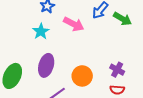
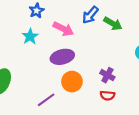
purple ellipse: (46, 65) -> (62, 57), moved, turned 60

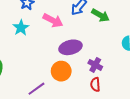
purple ellipse: (62, 57) -> (70, 47), moved
red semicircle: (107, 96) -> (95, 85), turned 80

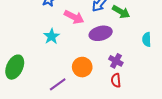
cyan star: (21, 28) -> (52, 36), moved
purple ellipse: (70, 47) -> (101, 33), moved

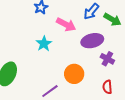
purple cross: (116, 61) -> (107, 59), moved

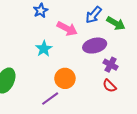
orange circle: (74, 74) -> (65, 78), moved
red semicircle: (107, 87) -> (109, 86), moved, turned -40

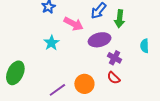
green arrow: (116, 23) -> (120, 19), turned 66
orange circle: (65, 78) -> (84, 84), moved

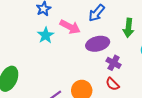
green arrow: (120, 19) -> (128, 28), moved
cyan star: (51, 43) -> (46, 35), moved

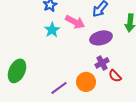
purple cross: (114, 63) -> (102, 63), moved, turned 32

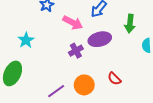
cyan star: (52, 30) -> (26, 40), moved
purple cross: (102, 63) -> (76, 51), moved

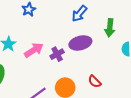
pink arrow: (73, 23) -> (34, 50), moved, turned -60

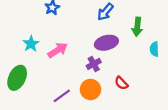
purple cross: (57, 54) -> (94, 64), moved

